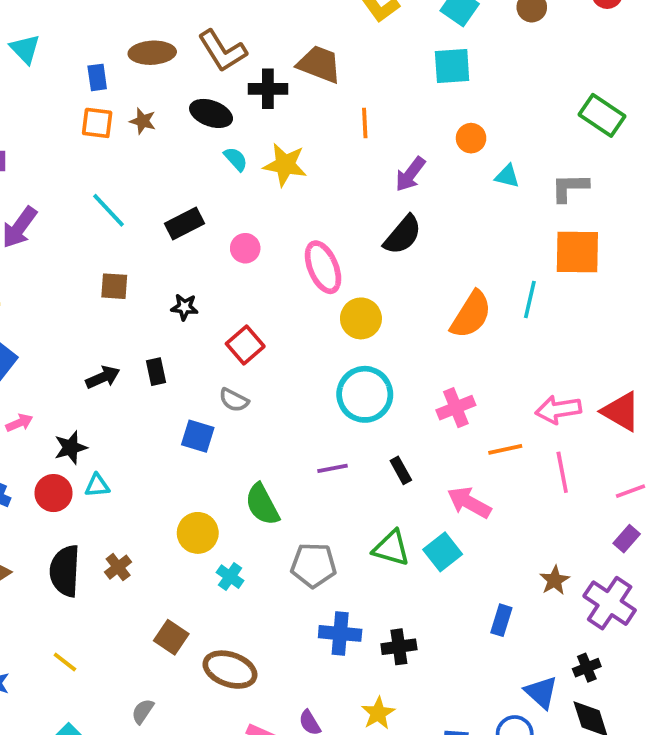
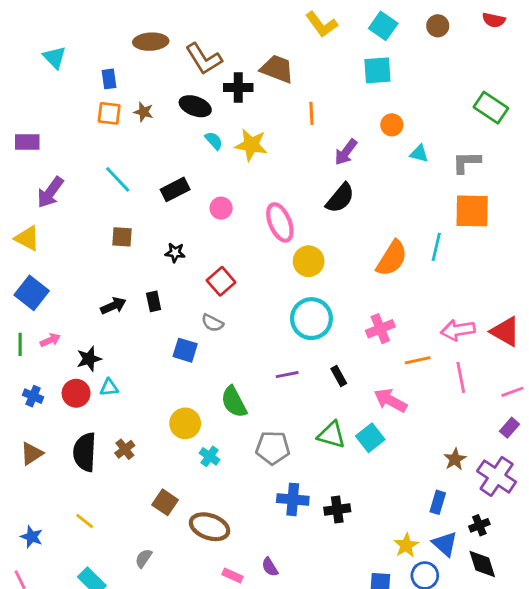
brown ellipse: (152, 53) -> (151, 42), moved
blue rectangle: (501, 620) -> (438, 502), moved
yellow star: (378, 713) -> (406, 545), moved

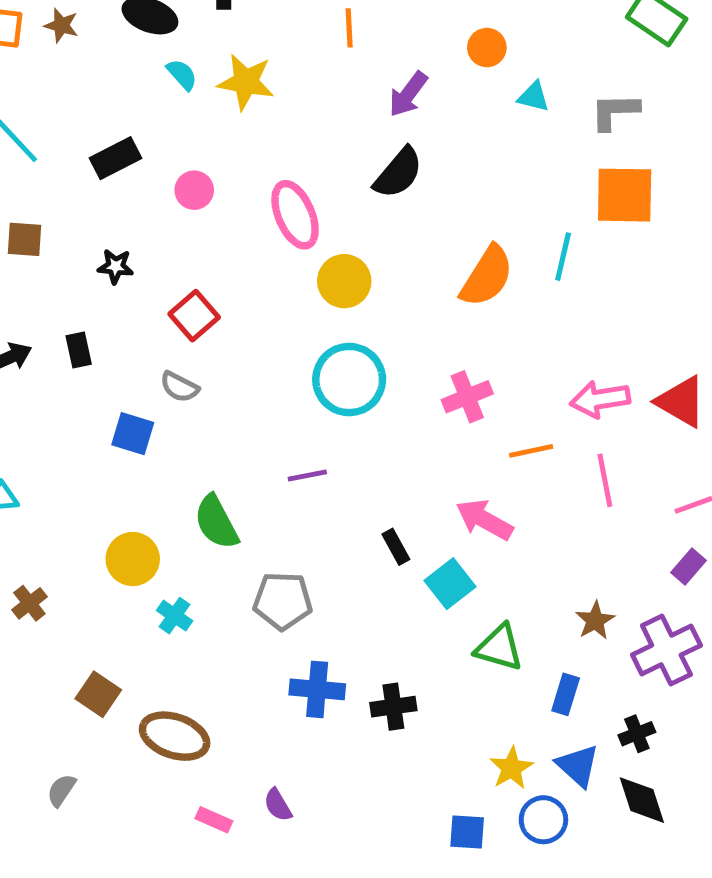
black rectangle: (339, 376) -> (396, 547), moved
green triangle: (332, 435) -> (499, 648), moved
purple cross: (497, 476) -> (666, 650), turned 30

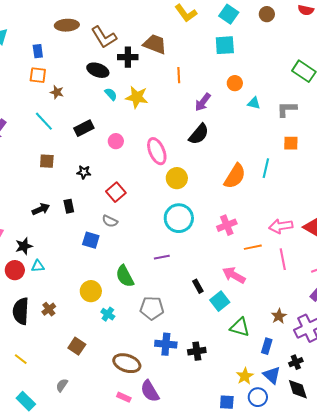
brown star: (61, 25) -> (57, 92), moved
orange square: (625, 195) -> (291, 143), size x0.6
brown ellipse: (175, 736) -> (127, 363), moved
purple semicircle: (278, 805) -> (150, 391), size x1.6

